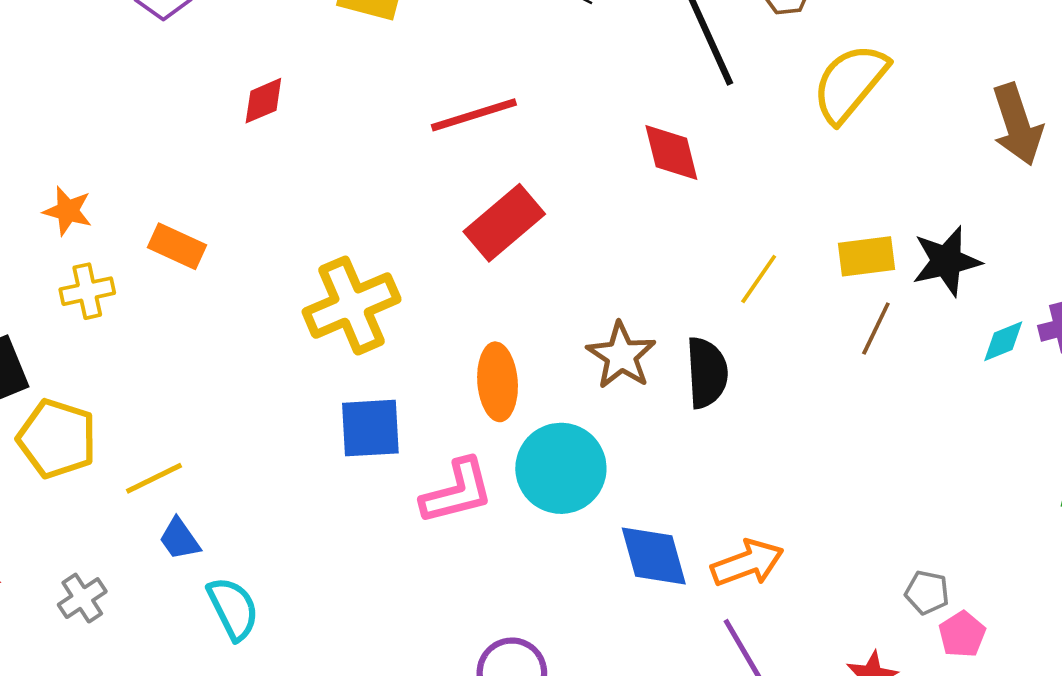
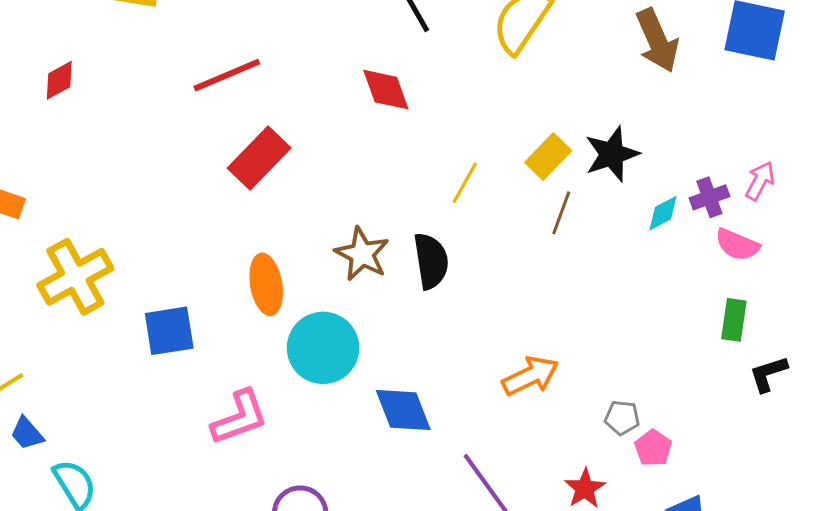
yellow rectangle: (866, 256) -> (548, 157), turned -33
yellow cross: (352, 306) -> (75, 277), moved
pink L-shape: (457, 492) -> (240, 417), moved
orange arrow: (747, 563) -> (530, 376), moved

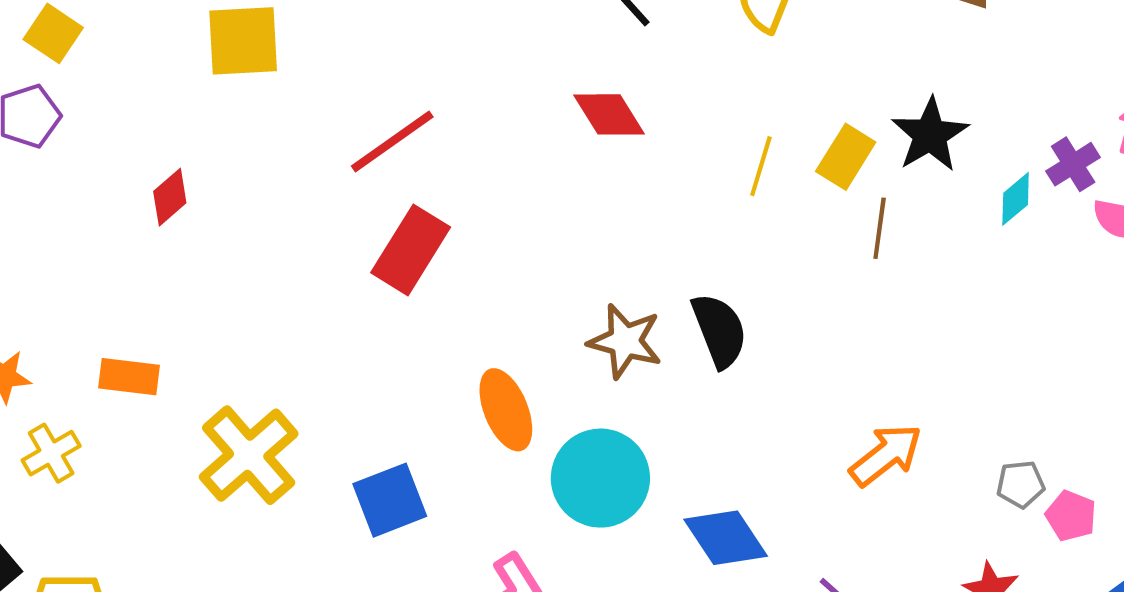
red rectangle: (259, 158) -> (411, 250), moved
yellow line: (465, 183) -> (761, 166), moved

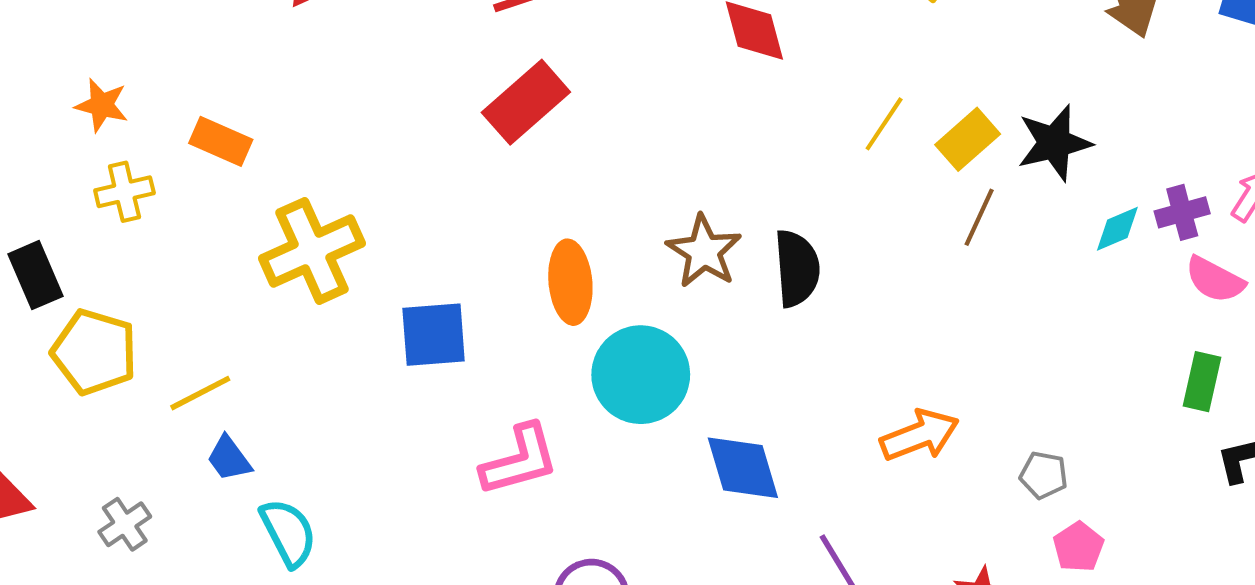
gray pentagon: (1021, 484) -> (1044, 475), moved

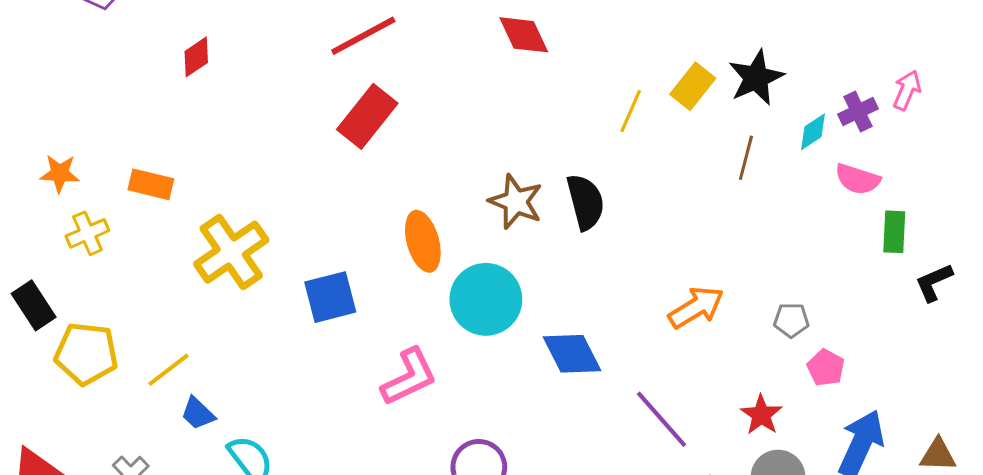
yellow line: (884, 124) -> (631, 111), moved
brown line: (979, 217) -> (746, 158), moved
pink semicircle: (1215, 280) -> (858, 179), moved

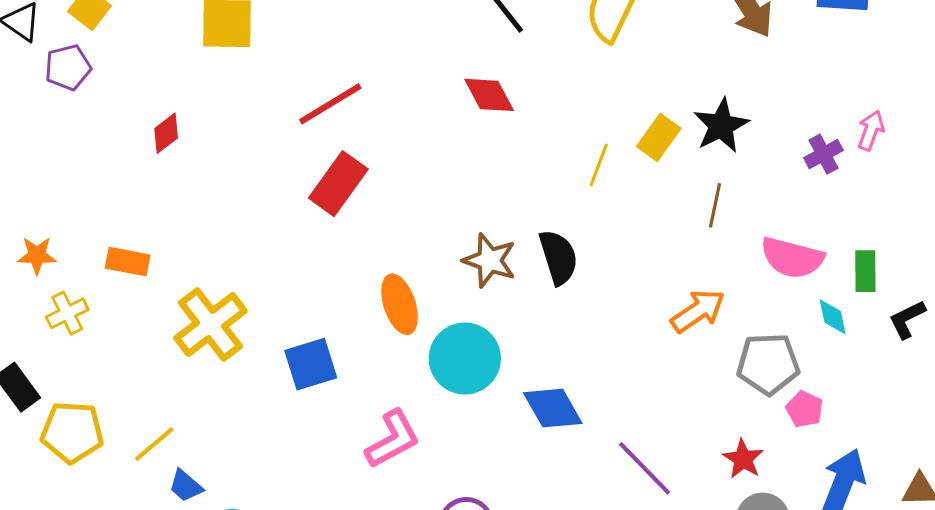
cyan diamond: (813, 132) -> (833, 317), moved, turned -66
pink semicircle: (858, 179) -> (792, 258), moved, size x1.4
orange arrow: (696, 307) -> (698, 311), moved
gray pentagon: (791, 320) -> (768, 364), size x1.8

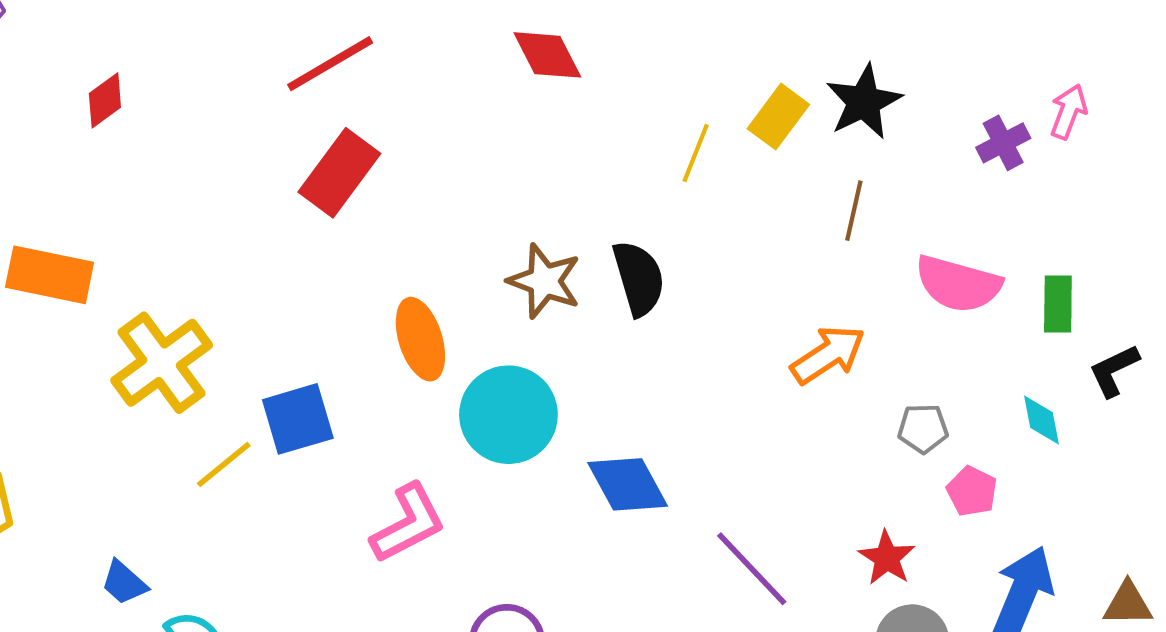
orange rectangle: (128, 262) -> (50, 275), size x1.4
cyan diamond: (833, 317) -> (1042, 420), moved
gray pentagon: (768, 364) -> (923, 428), size x0.6
yellow line: (154, 444) -> (224, 464), moved

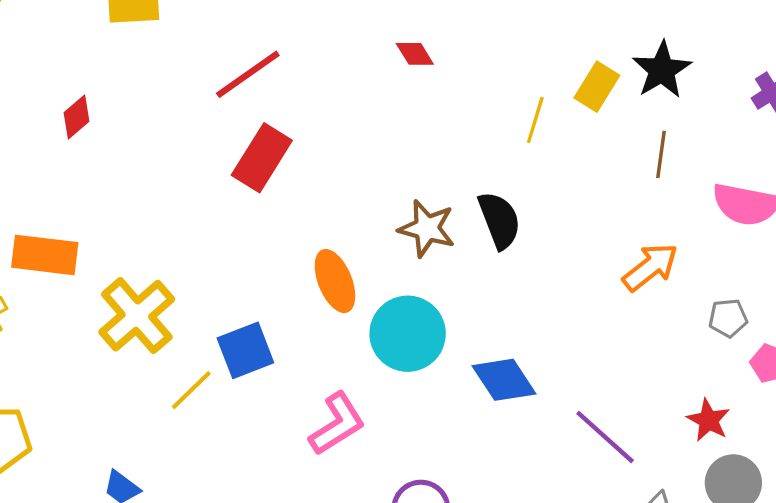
red diamond: (547, 55) -> (415, 54), size x0.7

